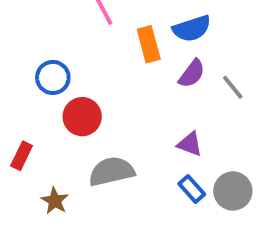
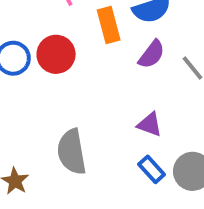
red circle: (82, 117) -> (56, 54), moved
gray semicircle: (112, 171) -> (72, 152), turned -87

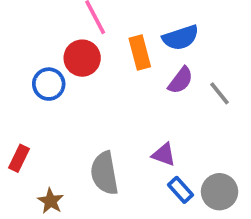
red circle: (56, 54) -> (82, 58), moved
purple triangle: (150, 125) -> (164, 155), moved

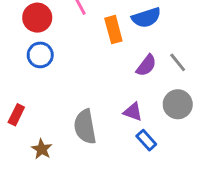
red circle: (82, 58) -> (37, 18), moved
purple semicircle: (181, 80) -> (146, 65), moved
gray circle: (220, 192) -> (178, 104), moved

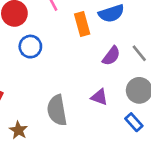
blue circle: (40, 55) -> (30, 47), moved
blue rectangle: (146, 140) -> (134, 122), moved

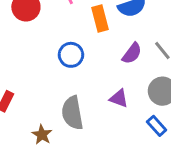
blue circle: (30, 47) -> (71, 55), moved
brown star: (18, 130) -> (42, 135), moved

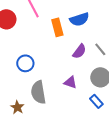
blue circle: (71, 55) -> (25, 63), moved

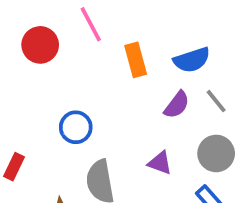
blue semicircle: (79, 19) -> (192, 60), moved

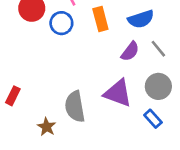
blue circle: (76, 127) -> (61, 23), moved
purple triangle: (160, 163) -> (118, 93), size x1.6

